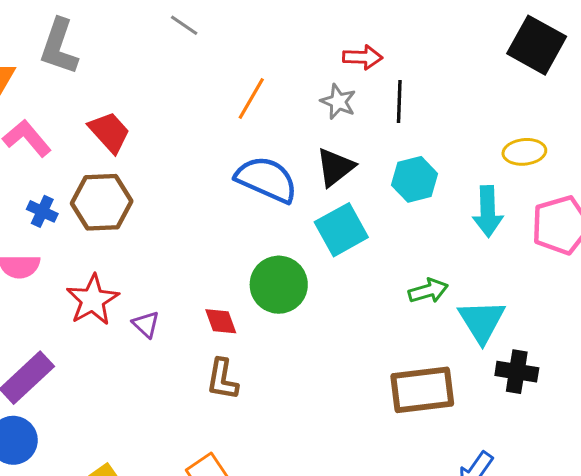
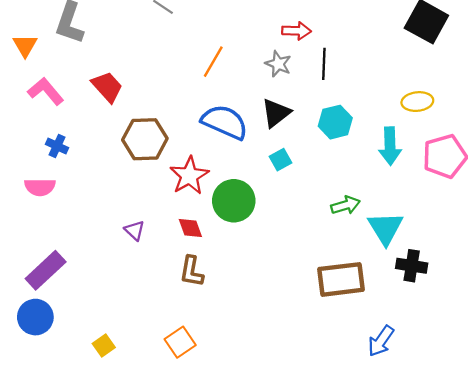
brown hexagon: (102, 202) -> (145, 139), moved
cyan square: (341, 230) -> (281, 160), size x0.6
red star: (93, 300) -> (189, 176), moved

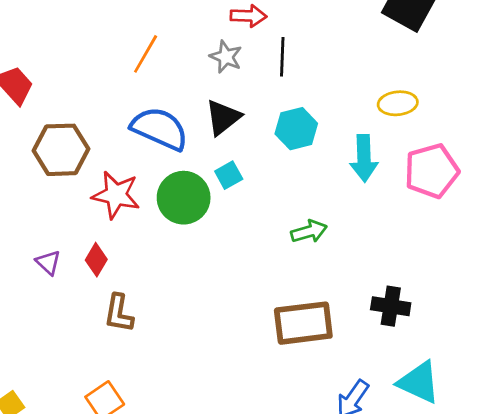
red star: (189, 176) -> (116, 195), turned -30
green circle: (234, 201) -> (184, 198), moved
red diamond: (190, 228) -> (96, 260), moved, turned 50
cyan triangle: (385, 228) -> (419, 382), moved, turned -33

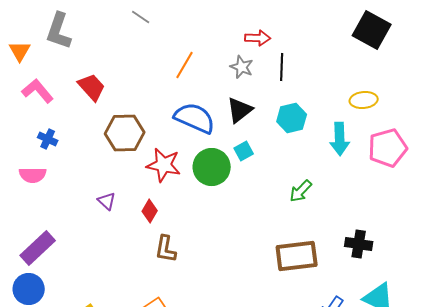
green arrow: (309, 232) -> (301, 191), turned 150
purple triangle: (48, 263) -> (107, 201), moved

